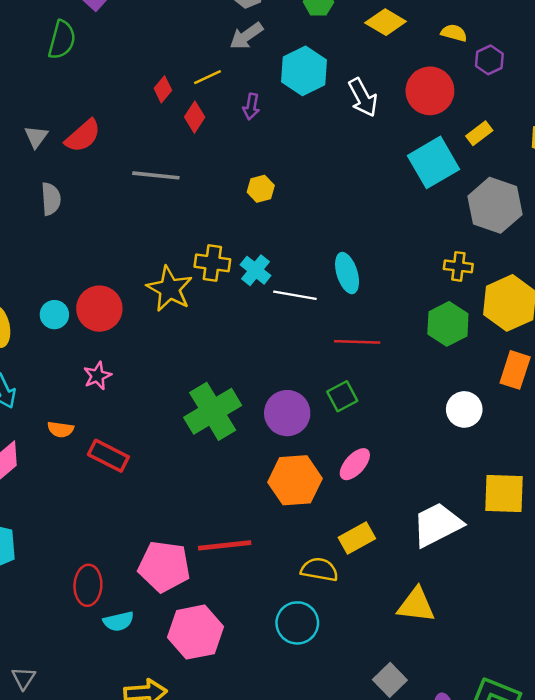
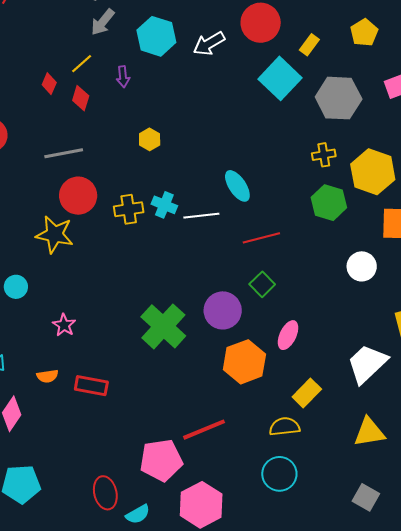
white arrow: (363, 97) -> (209, 44), turned 104
yellow star: (170, 289) -> (55, 234), moved
red circle: (99, 309) -> (78, 196), moved

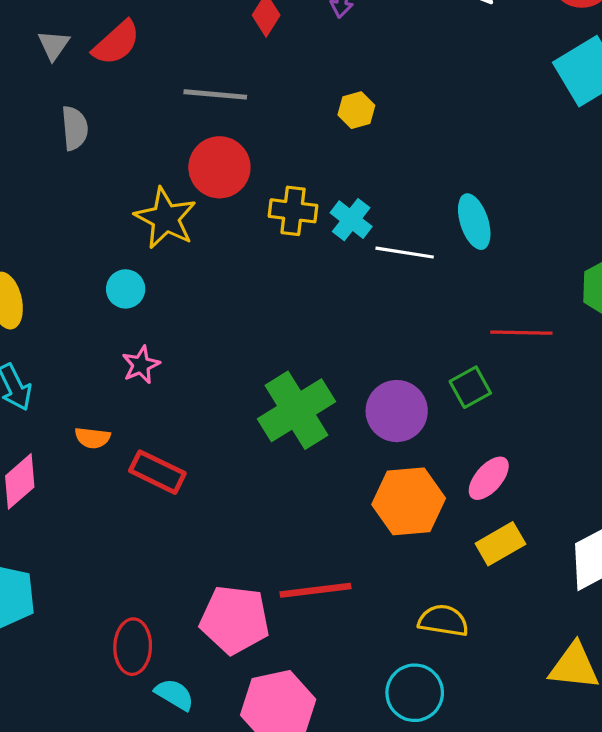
red line: (261, 238) -> (521, 333), moved
cyan circle: (16, 287) -> (126, 289), moved
yellow rectangle: (307, 393) -> (500, 544), moved
cyan semicircle: (138, 514) -> (174, 694), turned -135

